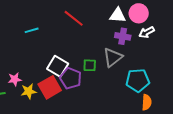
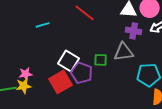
gray triangle: (113, 57) -> (124, 52), turned 30
yellow star: (29, 91) -> (24, 86), moved

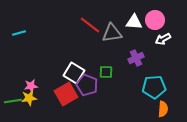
cyan line: (43, 25) -> (19, 33), moved
purple cross: (134, 31) -> (136, 58), moved, turned -35
gray triangle: (124, 52) -> (112, 33), moved

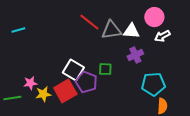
white triangle: (134, 22) -> (131, 31), moved
yellow star: (29, 98) -> (43, 94), moved

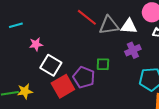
white square: (73, 70) -> (51, 65), moved
pink star: (30, 83) -> (36, 44), moved
yellow star: (43, 94) -> (25, 91), moved

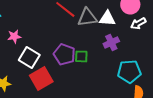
purple pentagon: (84, 77) -> (64, 54), moved

